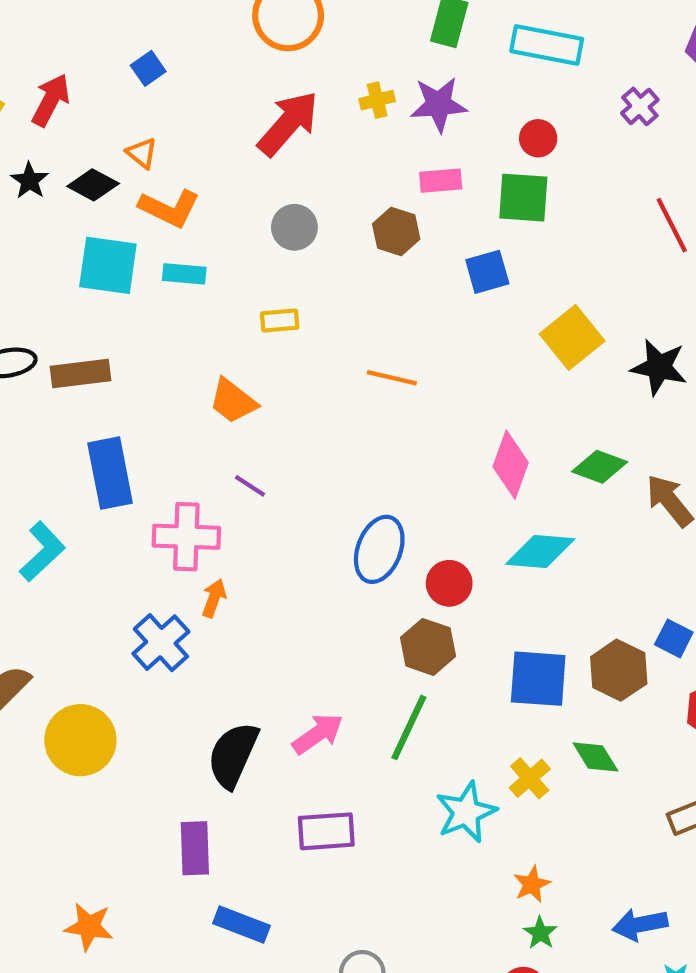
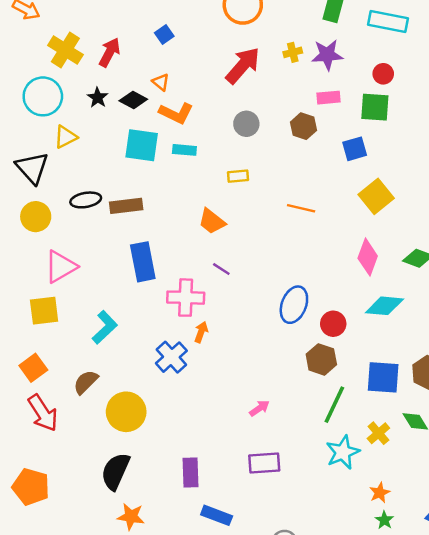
yellow square: (572, 337) -> (376, 196), moved
cyan L-shape: (42, 552) -> (105, 327), moved
green line: (409, 727) -> (334, 405), moved
pink arrow: (318, 734) -> (259, 408), size x0.7
black semicircle: (233, 755) -> (115, 471), moved

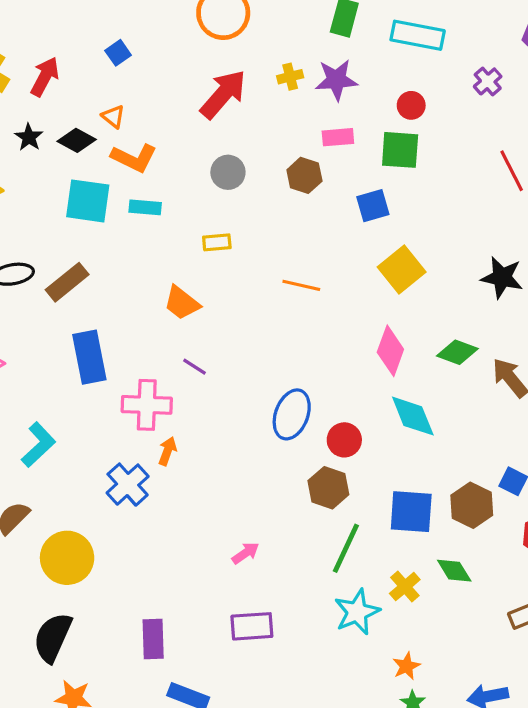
brown rectangle: (126, 206) -> (67, 282), turned -32
cyan diamond: (384, 306) -> (413, 416), turned 63

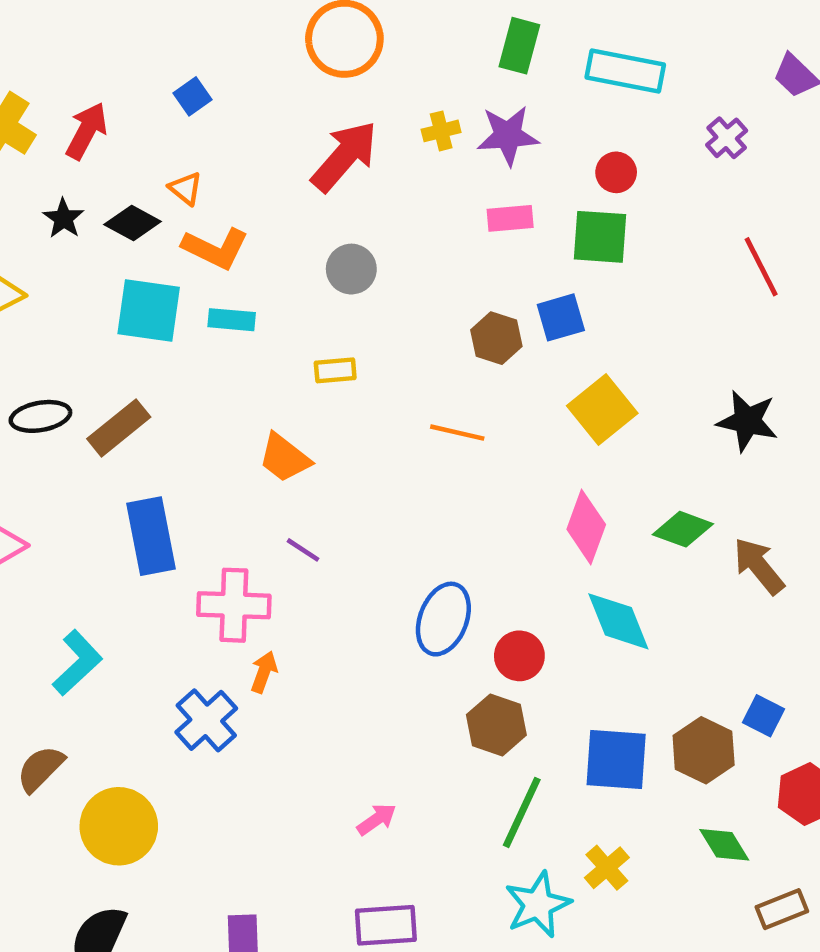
brown hexagon: (304, 175) -> (496, 338), moved
green diamond: (454, 571) -> (724, 845), moved

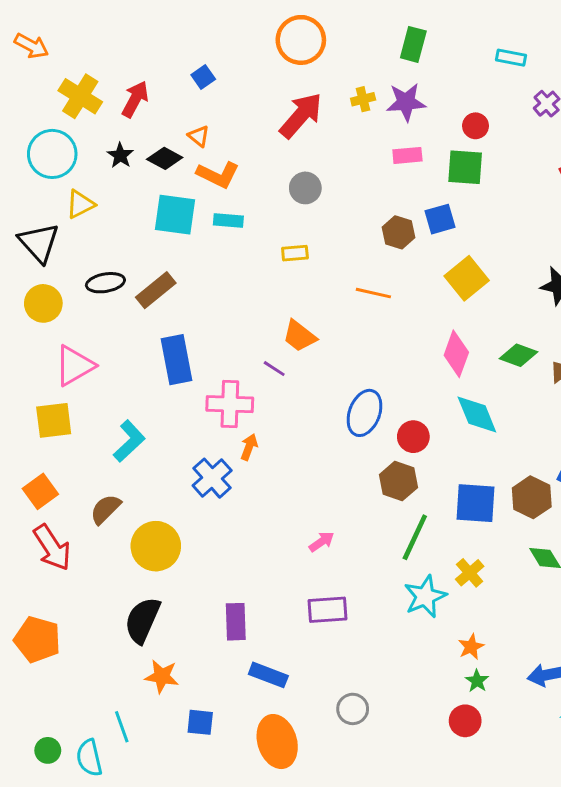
cyan rectangle: (625, 71) -> (511, 58), moved, size x0.6
orange trapezoid: (285, 458) -> (299, 336), moved

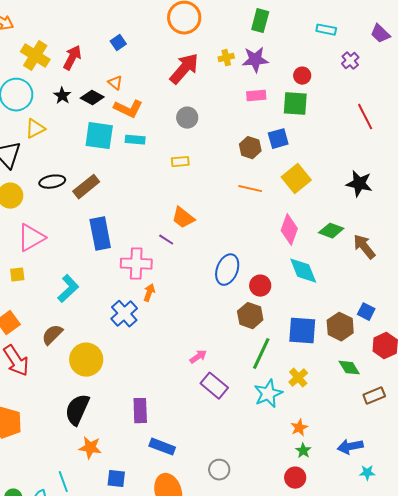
orange line: (373, 293) -> (250, 189), moved
yellow square: (54, 420) -> (17, 275), size x0.6
purple rectangle: (327, 610) -> (214, 386), moved, turned 44

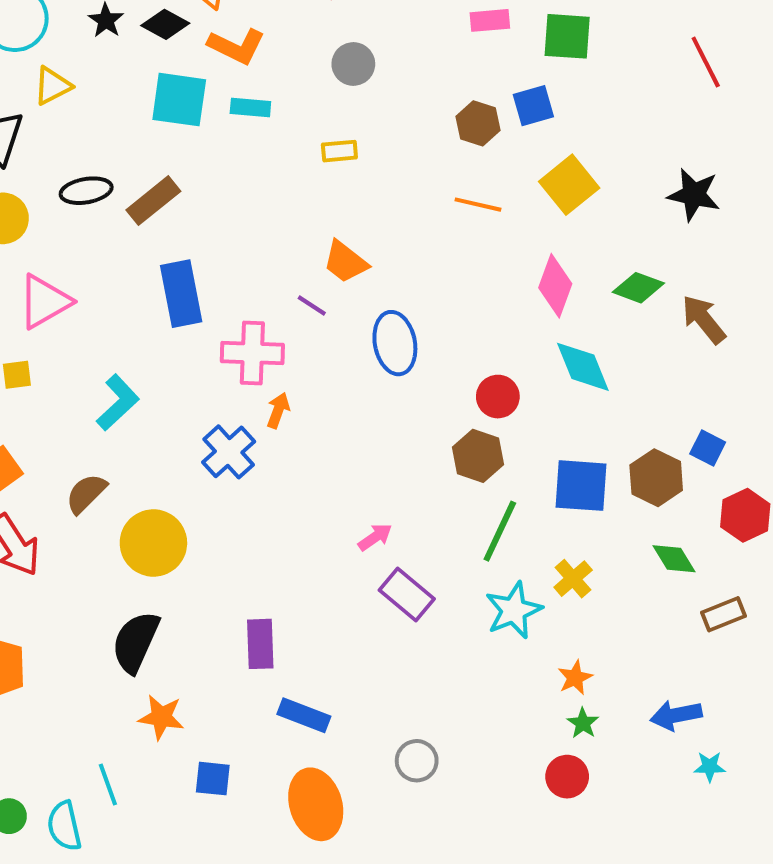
blue ellipse: (227, 270) -> (395, 343), moved, turned -32

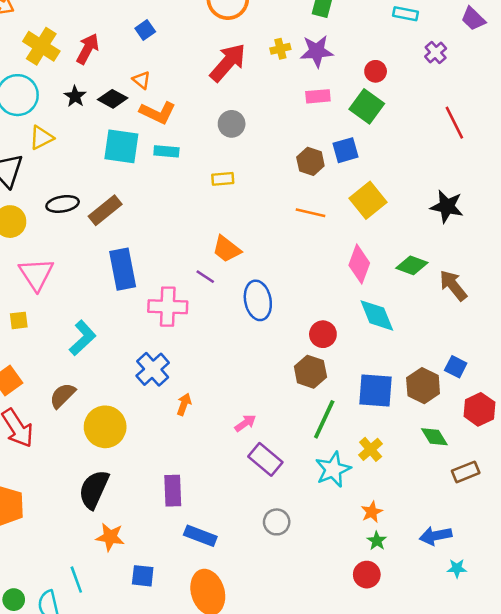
green square: (567, 36) -> (367, 106), turned 32
pink triangle: (45, 302) -> (36, 274), turned -33
orange arrow: (278, 410) -> (184, 404), moved
gray circle: (417, 761) -> (277, 522), moved

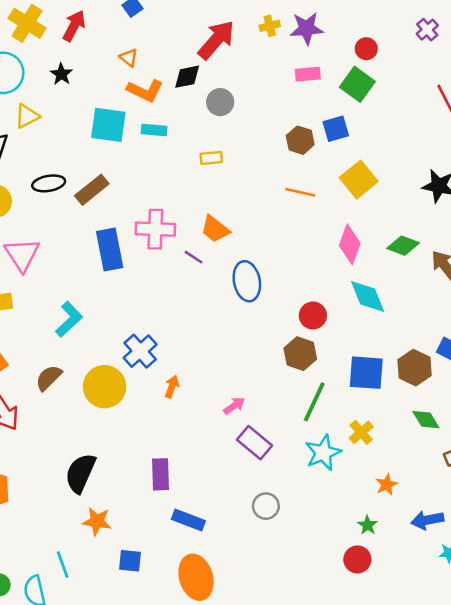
black diamond: (113, 99) -> (187, 77), moved, turned -40
pink cross: (168, 307) -> (155, 229), moved
yellow circle: (105, 427) -> (105, 387), moved
orange star: (372, 512) -> (387, 484), moved

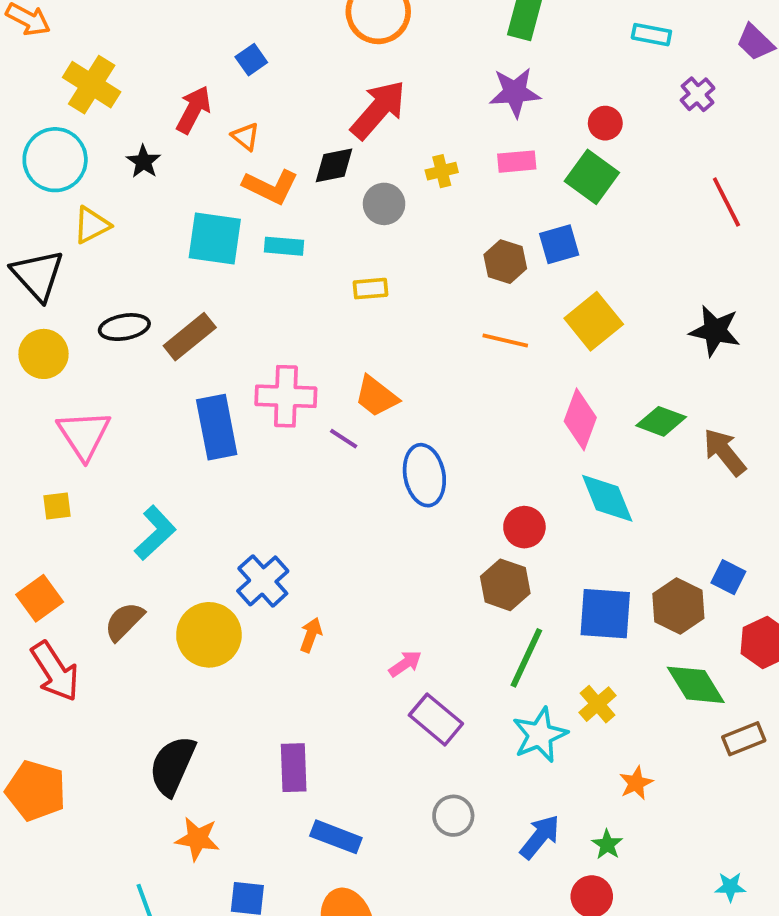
red arrow: (74, 26) -> (194, 110), moved
yellow cross: (270, 26) -> (442, 171), moved
green diamond: (426, 420) -> (696, 685), size x1.4
blue arrow: (427, 520) -> (540, 837), moved, turned 140

